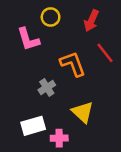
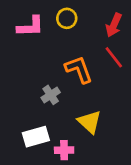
yellow circle: (51, 17) -> (67, 18), moved
red arrow: (91, 21) -> (114, 25), moved
pink L-shape: (28, 39) -> (30, 26), moved, turned -75

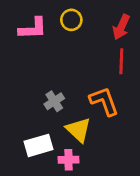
red line: (114, 57) -> (121, 61), turned 40
orange L-shape: (79, 69) -> (104, 101), moved
yellow triangle: (90, 122) -> (78, 130), moved

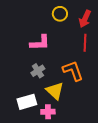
yellow circle: (71, 20) -> (60, 14), moved
pink L-shape: (33, 28) -> (40, 43), moved

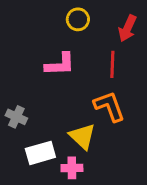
yellow circle: (60, 14) -> (78, 19), moved
red line: (85, 43) -> (112, 64), moved
gray cross: (38, 71) -> (16, 117), moved, turned -32

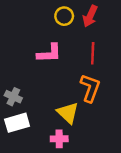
red arrow: (127, 28) -> (90, 16), moved
orange L-shape: (109, 106) -> (90, 88), turned 40
white rectangle: (40, 153) -> (17, 123), moved

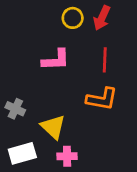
orange L-shape: (90, 88) -> (102, 99), turned 80
yellow triangle: (68, 113) -> (53, 127), moved
white rectangle: (17, 123) -> (22, 153), moved

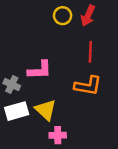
pink L-shape: (56, 60) -> (40, 70), moved
gray cross: (15, 109) -> (12, 84), moved
white rectangle: (22, 153) -> (17, 111), moved

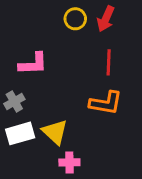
pink L-shape: (40, 70) -> (33, 64), moved
gray cross: (12, 84) -> (14, 102), turned 35

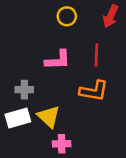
red arrow: (106, 19) -> (111, 16), moved
pink L-shape: (33, 64) -> (58, 60), moved
gray cross: (14, 102) -> (24, 90), moved, turned 30

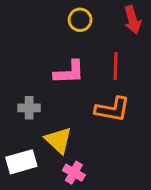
red arrow: (111, 16) -> (133, 20), turned -40
white rectangle: (18, 118) -> (21, 162), moved
pink cross: (62, 144) -> (74, 173), turned 30

